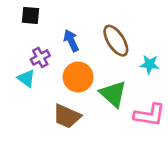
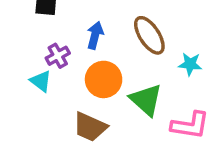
blue arrow: (71, 41) -> (95, 35), turned 40

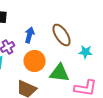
green triangle: (146, 100) -> (60, 73), turned -35

